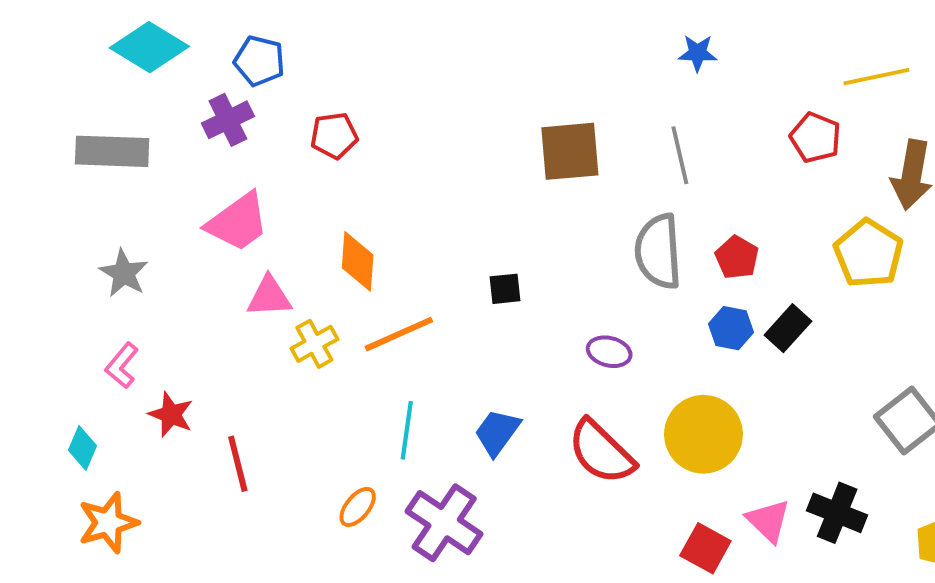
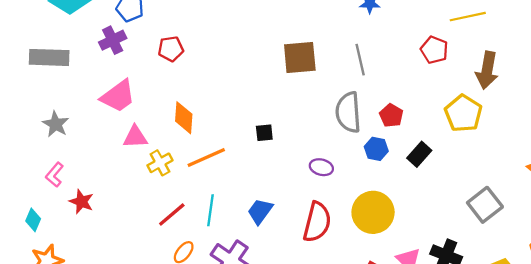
blue hexagon: (731, 328) -> (376, 149), moved
red semicircle: (601, 452) -> (317, 222), turned -120
red line: (238, 464) -> (172, 214), moved, turned 64

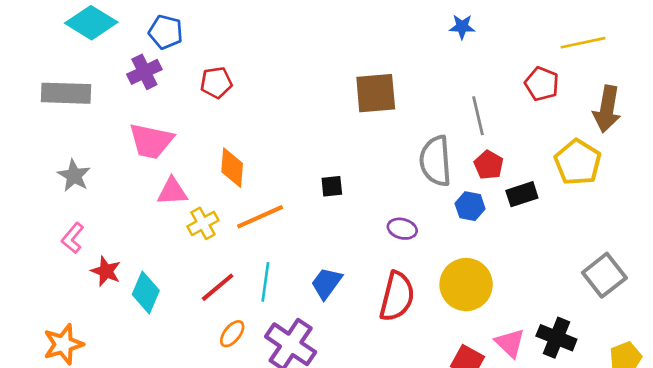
gray line: (360, 60) -> (478, 116), moved
pink trapezoid: (118, 96) -> (151, 141), turned 48
black rectangle: (419, 154) -> (522, 194), moved, turned 30
cyan diamond: (33, 220) -> (146, 292), moved, size x1.4

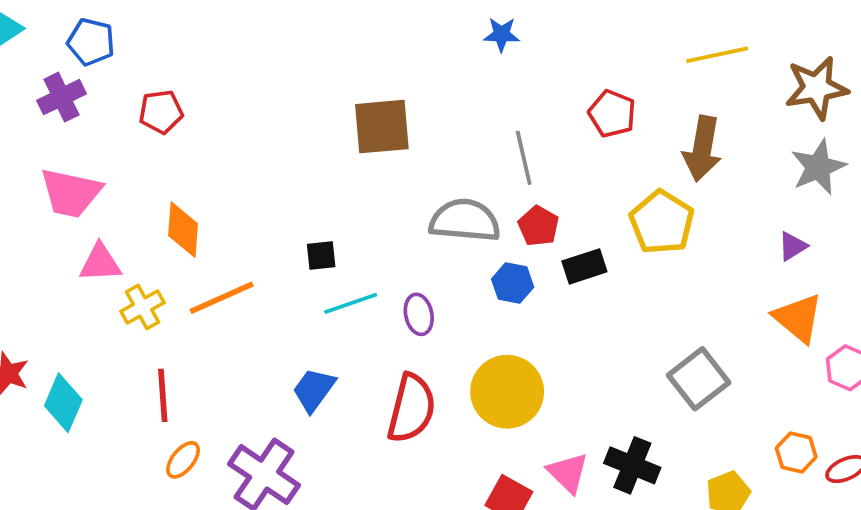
yellow line: (583, 43) -> (717, 55), moved
gray semicircle: (435, 161) -> (465, 220), turned 99
purple ellipse: (402, 229) -> (419, 314), turned 64
cyan line: (265, 282) -> (351, 303), moved, turned 63
red line: (218, 287) -> (163, 395), turned -54

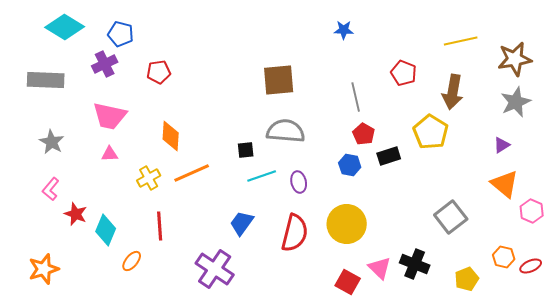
gray semicircle: (465, 220) -> (286, 131), moved
pink triangle: (100, 263) -> (110, 154), moved, size x0.7
orange ellipse: (183, 460) -> (132, 261), moved

